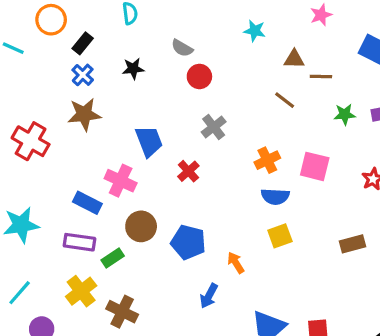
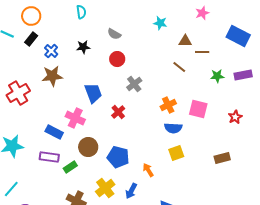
black rectangle: (83, 43) -> (31, 39), moved
red circle: (199, 76) -> (117, 59), moved
red cross: (31, 141) -> (18, 93), turned 30
yellow cross: (81, 291) -> (105, 188), moved

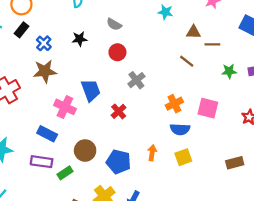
pink cross: (75, 118) -> (65, 107), moved
orange arrow: (148, 170) -> (152, 153), moved, turned 40

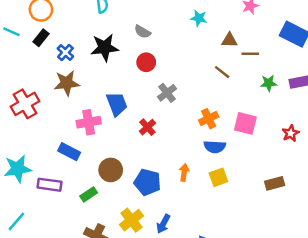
black star: (79, 39) -> (105, 48), size x1.6
pink cross: (65, 107) -> (89, 122), turned -35
purple rectangle: (42, 162) -> (49, 185), moved

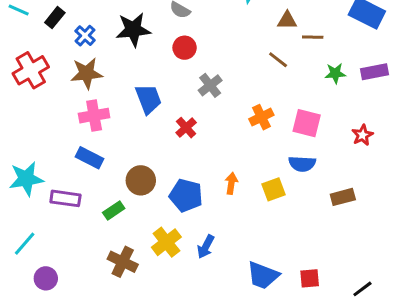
red cross: (25, 104) -> (31, 70), moved
pink cross: (89, 122) -> (94, 116), moved
blue semicircle: (215, 147) -> (302, 164), moved

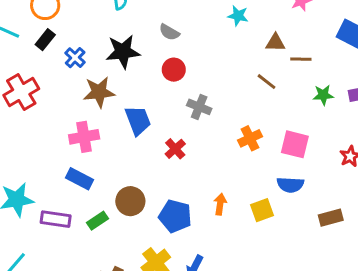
brown star: (87, 73) -> (99, 92), moved
gray cross: (210, 85) -> (199, 107), turned -30
green rectangle: (114, 211) -> (97, 221), moved

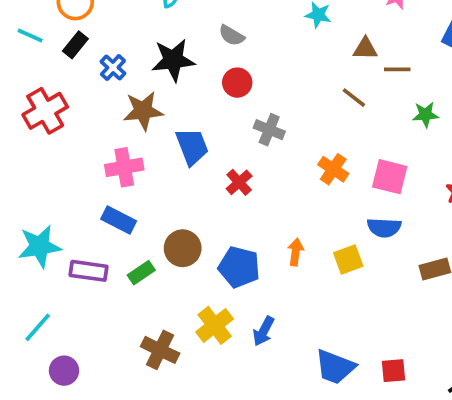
orange cross: (250, 138) -> (333, 169), turned -30

